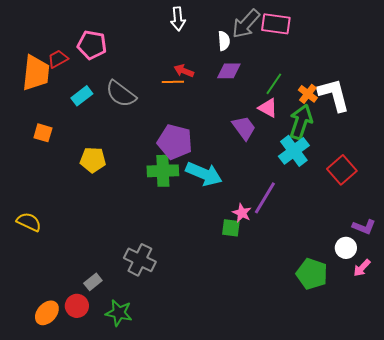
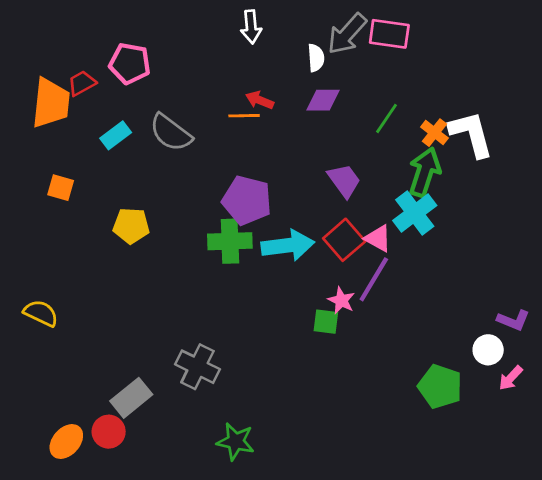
pink triangle: (268, 108) -> (378, 238), moved
red square: (342, 170) -> (344, 240), moved
cyan arrow: (204, 174) -> (288, 245), turned -30
gray rectangle: (93, 282) -> (131, 398), size x1.6
green star: (119, 313) -> (236, 442), moved

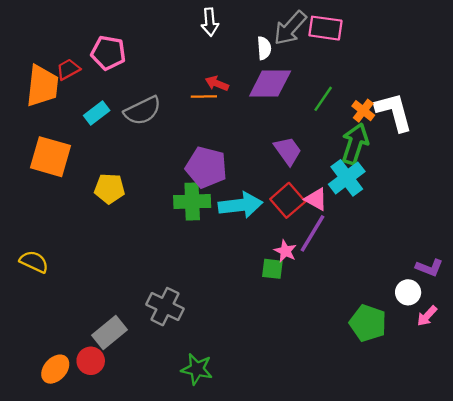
purple diamond: (323, 100) -> (270, 84), size x1.5
gray semicircle: (171, 133) -> (143, 111), turned -63
orange square: (61, 188) -> (51, 157), size x1.8

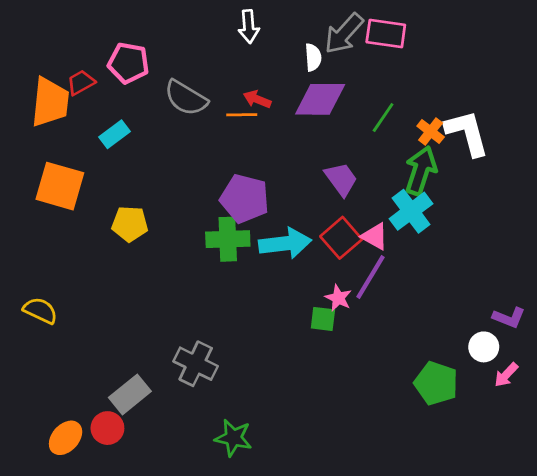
gray semicircle: (143, 111) -> (186, 98), moved, turned 57

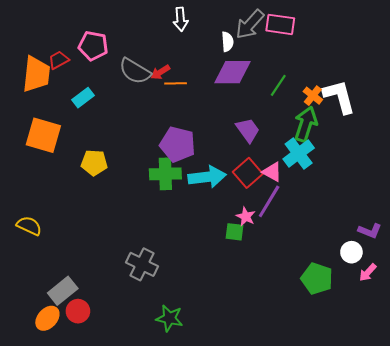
red arrow: (257, 99) -> (160, 72), moved, turned -54
gray rectangle: (130, 394) -> (63, 291), moved

